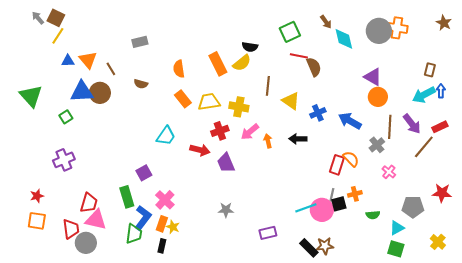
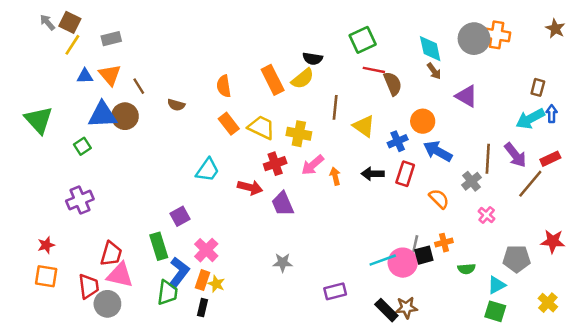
brown arrow: (326, 22) -> (434, 71), moved
gray rectangle: (140, 42) -> (111, 39), moved
orange circle: (378, 97) -> (423, 121), moved
yellow trapezoid: (209, 102) -> (261, 127), turned 35
red rectangle: (337, 165) -> (405, 174), moved

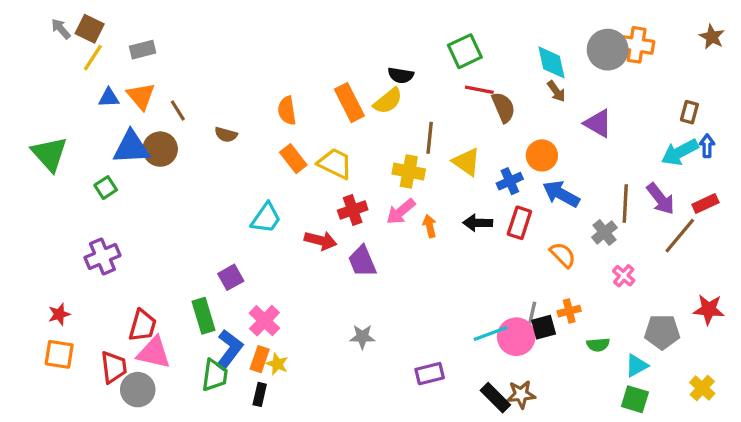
yellow cross: (299, 134) -> (409, 171), moved

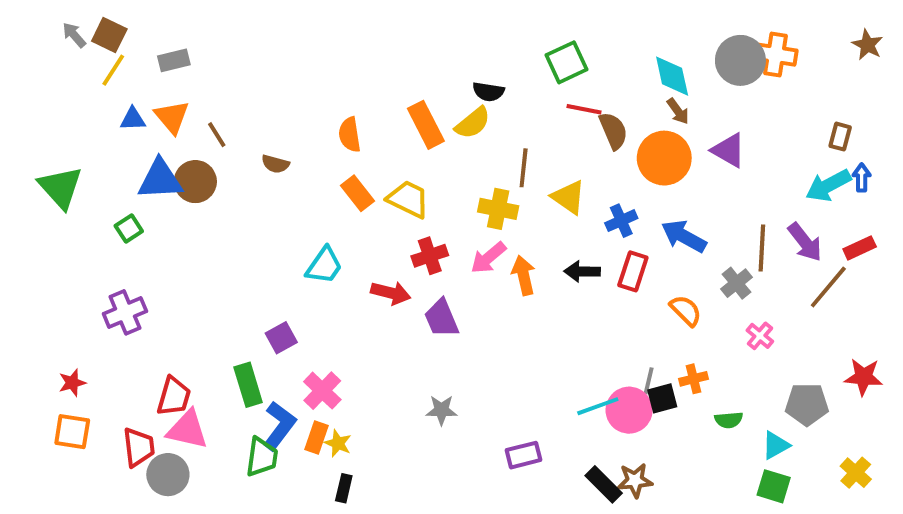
orange circle: (542, 155) -> (664, 158), moved, size x1.4
orange arrow: (430, 226) -> (524, 275), size x1.4
black rectangle: (260, 394) -> (344, 488), moved

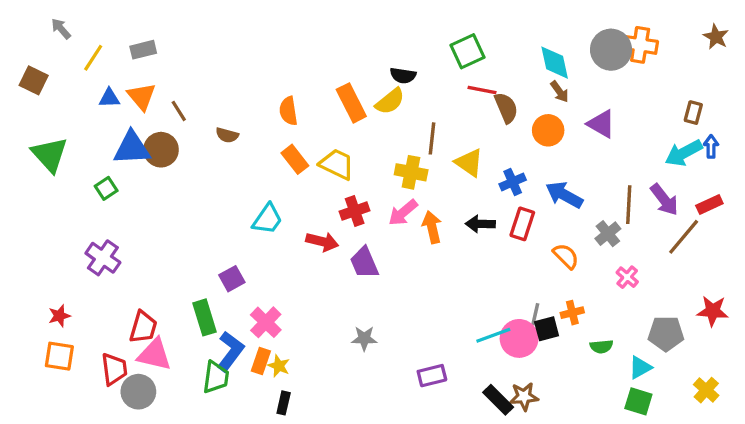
brown square: (109, 35) -> (34, 80), moved
orange circle: (664, 158) -> (548, 130), size x0.7
purple cross: (125, 312) -> (103, 258), turned -32

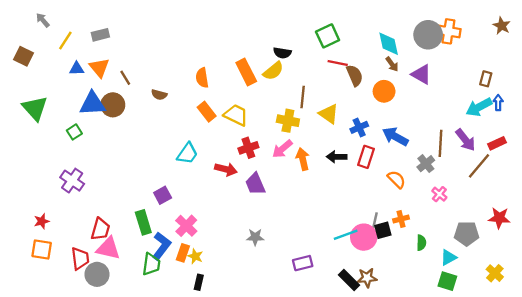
purple triangle: (601, 124) -> (421, 74), moved
green semicircle: (601, 346) -> (421, 243), turned -84

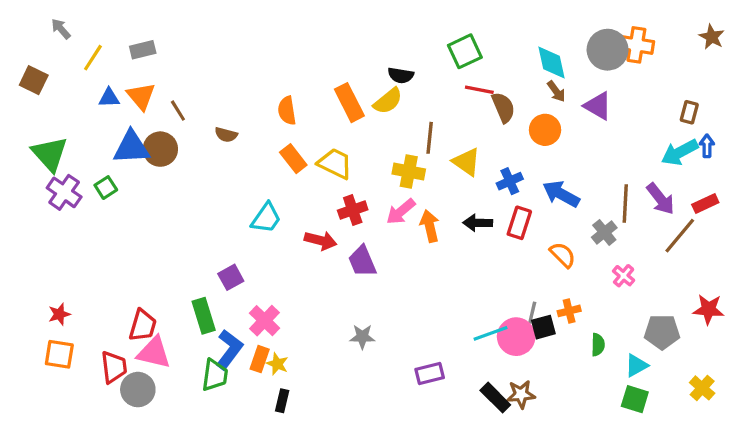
purple cross: (72, 181) -> (64, 192), moved

